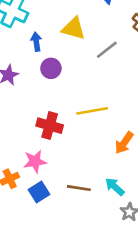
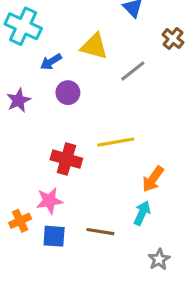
blue arrow: (36, 42) -> (51, 62), turned -114
cyan arrow: (115, 187) -> (142, 213), moved, turned 72
blue square: (39, 192) -> (54, 236), turned 36

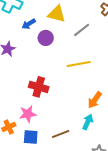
purple circle: (68, 93) -> (46, 38), moved
yellow line: (116, 142) -> (79, 64), moved
brown line: (100, 232) -> (61, 134), turned -30

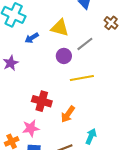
purple circle: (46, 38) -> (64, 56), moved
orange arrow: (95, 100) -> (68, 114), moved

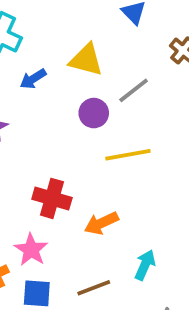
orange arrow: (68, 114) -> (101, 223), turned 30
pink star: (31, 128) -> (31, 250), turned -30

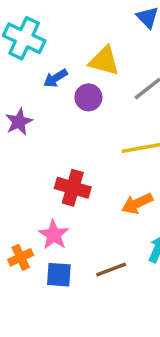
purple circle: (94, 113) -> (88, 97), moved
orange arrow: (101, 223) -> (137, 203), moved

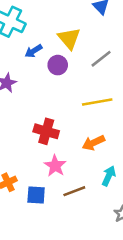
yellow triangle: (104, 61) -> (69, 38), turned 35
pink star: (54, 235) -> (55, 166), moved

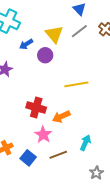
gray line: (101, 59) -> (79, 31), moved
orange arrow: (93, 143) -> (61, 117), moved
blue square: (36, 195) -> (28, 158), turned 35

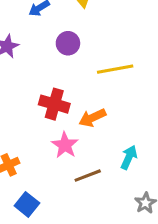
purple circle: (45, 55) -> (68, 43), moved
blue square: (28, 158) -> (27, 204), moved

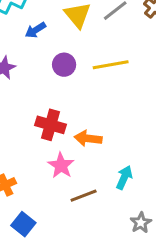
yellow line: (115, 69) -> (111, 65), moved
orange arrow: (92, 118) -> (88, 138), turned 32

